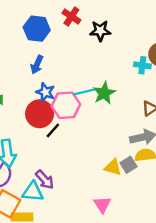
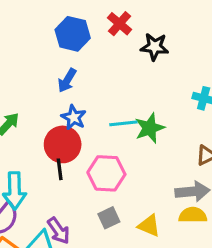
pink hexagon: (66, 105) -> (106, 173), moved
black line: (53, 130) -> (60, 169), moved, turned -56
gray square: (129, 165) -> (109, 218), moved

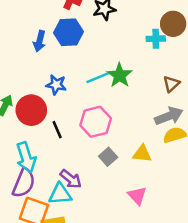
blue hexagon: (73, 34) -> (68, 32), moved
blue arrow: (67, 80) -> (40, 41), moved
red circle: (63, 144) -> (31, 110), moved

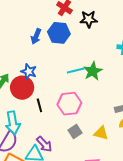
blue star: (56, 85) -> (29, 71), moved

